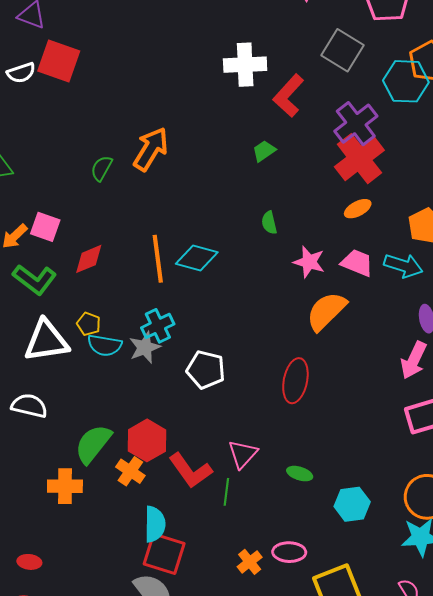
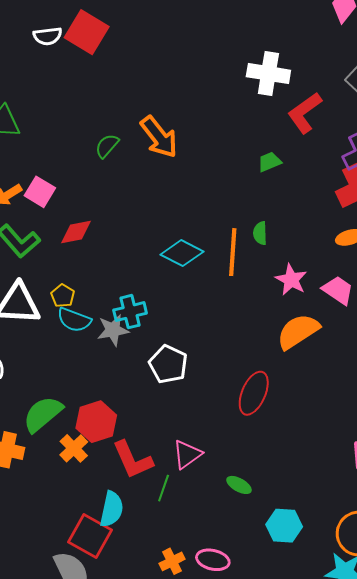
orange arrow: (151, 149) -> (159, 137), turned 99
orange line: (158, 259) -> (233, 252), moved
cyan semicircle: (155, 524) -> (112, 509), moved

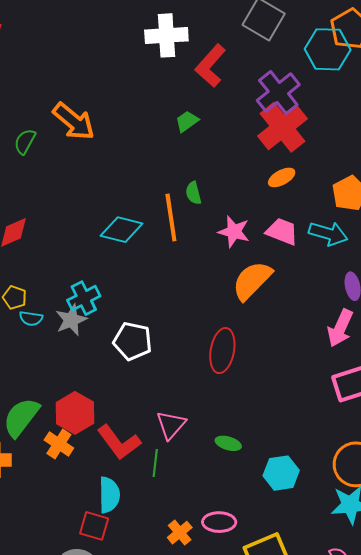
cyan semicircle: (74, 320) -> (31, 318), size x0.7
red square: (90, 536) -> (94, 526), size x0.7

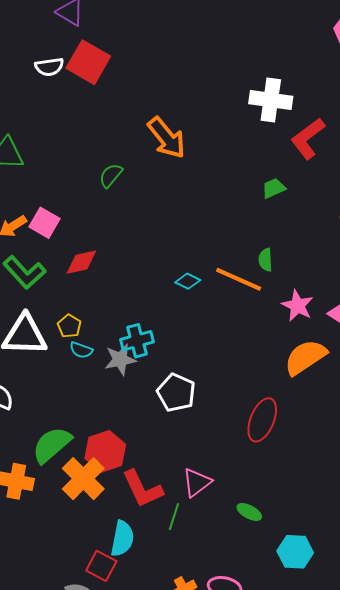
orange arrow: (74, 121) -> (167, 138), moved
orange line: (171, 218) -> (239, 279), turned -69
cyan diamond: (122, 230) -> (188, 281), size x0.6
orange cross: (59, 444) -> (83, 479), size x1.5

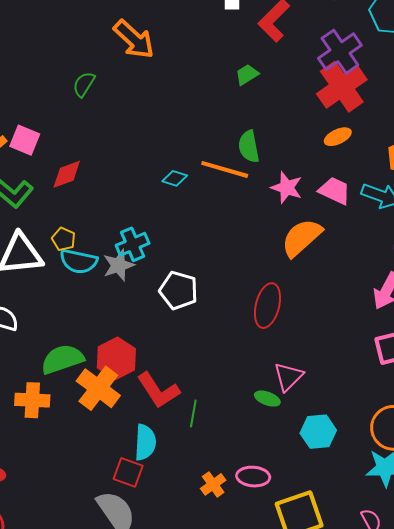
green semicircle: (266, 260) -> (249, 147), size x1.4
cyan semicircle: (81, 350) -> (79, 261), size x1.6
green semicircle: (52, 445) -> (62, 359), turned 30
pink triangle: (197, 482) -> (288, 377), moved

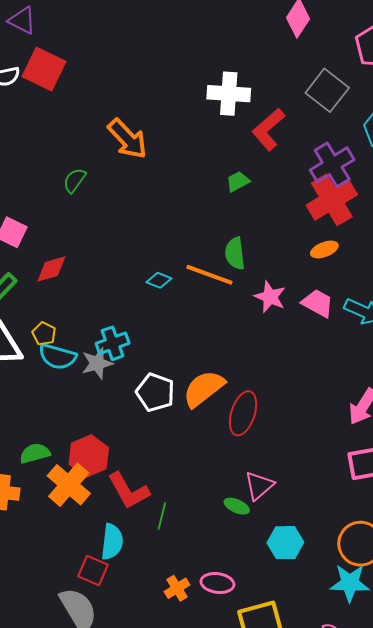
orange semicircle: (302, 238) -> (204, 389), moved
green semicircle: (62, 359) -> (35, 453), size x0.7

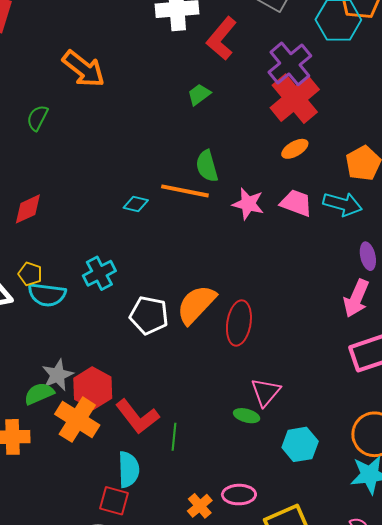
gray star: (97, 363) -> (58, 375), moved

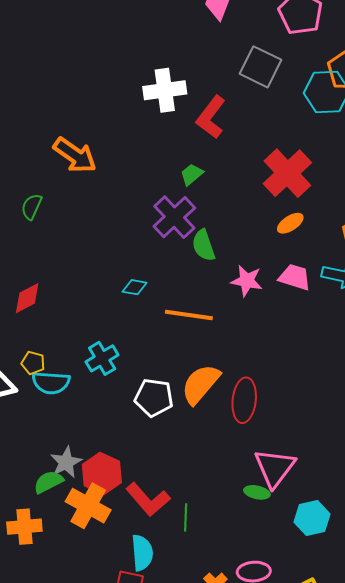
purple cross: (290, 64) -> (174, 217), moved
orange line: (185, 191) -> (189, 315), moved
pink triangle: (266, 392) -> (275, 468), size x1.4

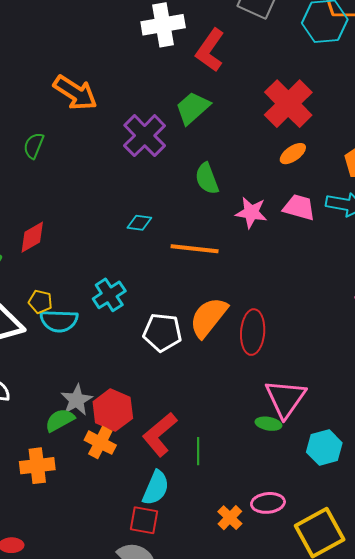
green trapezoid: (192, 174) -> (193, 108), size x1.5
purple cross: (174, 217) -> (145, 136), moved
red L-shape: (148, 499) -> (160, 434), turned 93
orange cross: (88, 506) -> (100, 443), size x0.7
cyan semicircle: (142, 553) -> (156, 488), turned 30

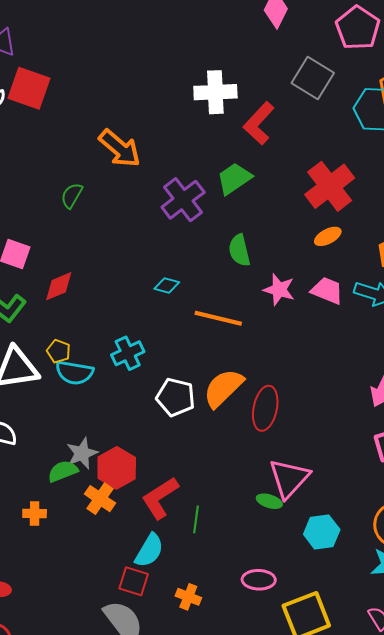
orange cross: (37, 466) -> (35, 513), size x0.7
orange cross: (230, 518) -> (188, 597), moved, turned -30

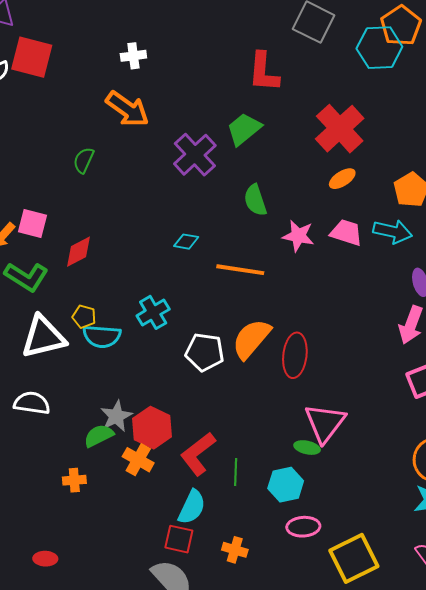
white cross: (215, 92) -> (133, 56), moved, size x0.6
red L-shape: (259, 123) -> (264, 72), turned -33
cyan hexagon: (322, 532) -> (286, 485), moved

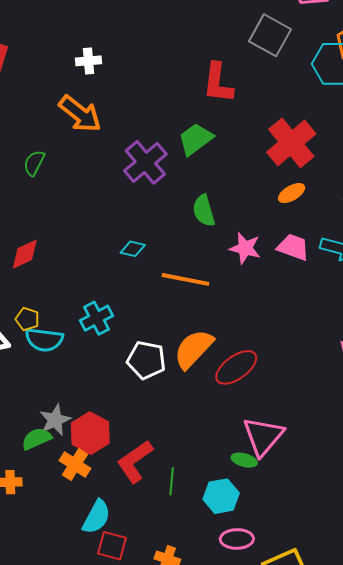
red ellipse: (295, 355) -> (236, 367), turned 45
cyan semicircle: (192, 507) -> (96, 517), moved

